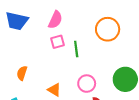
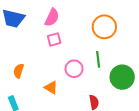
green line: (76, 49) -> (98, 59), moved
pink circle: (87, 84) -> (74, 69), moved

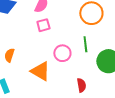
orange triangle: (51, 88) -> (40, 71), size x1.5

